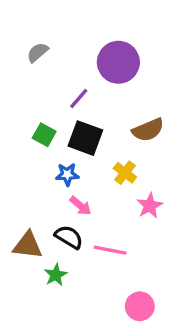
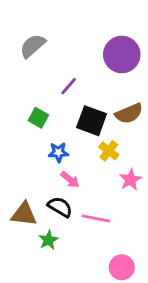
gray semicircle: (38, 52) -> (33, 46), size x1.4
purple circle: (118, 62) -> (122, 55), moved
black square: (85, 138) -> (92, 121), moved

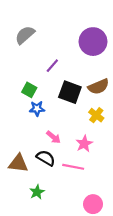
yellow cross: (109, 151) -> (96, 115), moved
blue star: (59, 152) -> (37, 109), moved
pink star: (130, 180) -> (84, 144), moved
green star: (48, 240) -> (37, 192), moved

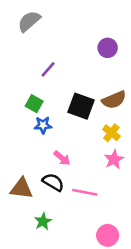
gray semicircle: (25, 35) -> (29, 21), moved
purple circle: (93, 42) -> (108, 48), size x0.6
purple line: (52, 66) -> (48, 69), moved
pink star: (84, 144) -> (114, 159), moved

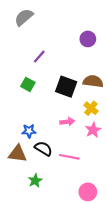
brown semicircle: (114, 100) -> (93, 81), turned -150
blue star: (43, 125) -> (29, 131), moved
pink arrow: (62, 158) -> (67, 122), moved, turned -48

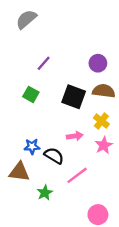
purple circle: (88, 39) -> (98, 63), moved
black semicircle: (43, 149) -> (54, 156), moved
pink line: (69, 157) -> (77, 175), turned -48
green star: (35, 181) -> (45, 193), moved

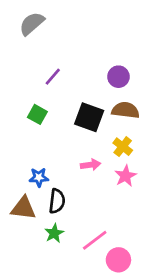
black semicircle: (54, 156) -> (57, 201), moved, turned 66
pink line: (77, 175) -> (95, 240), moved

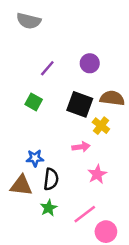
gray semicircle: (32, 24) -> (29, 21), turned -125
purple circle: (118, 77) -> (90, 63), moved
yellow cross: (123, 147) -> (101, 126), moved
pink star: (125, 176) -> (97, 174), moved

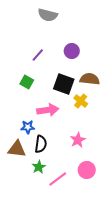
gray semicircle: (29, 21) -> (48, 15), moved
pink arrow: (81, 147) -> (48, 110), moved, size x1.5
pink line: (85, 214) -> (58, 179), moved
pink circle: (106, 232) -> (87, 170), moved

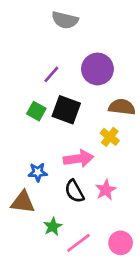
purple circle: (72, 51) -> (97, 69), size x1.5
black square: (64, 84) -> (66, 110), moved
pink arrow: (48, 110) -> (78, 159), moved
black semicircle: (41, 144) -> (74, 191), moved, turned 144
pink circle: (87, 170) -> (121, 243), moved

